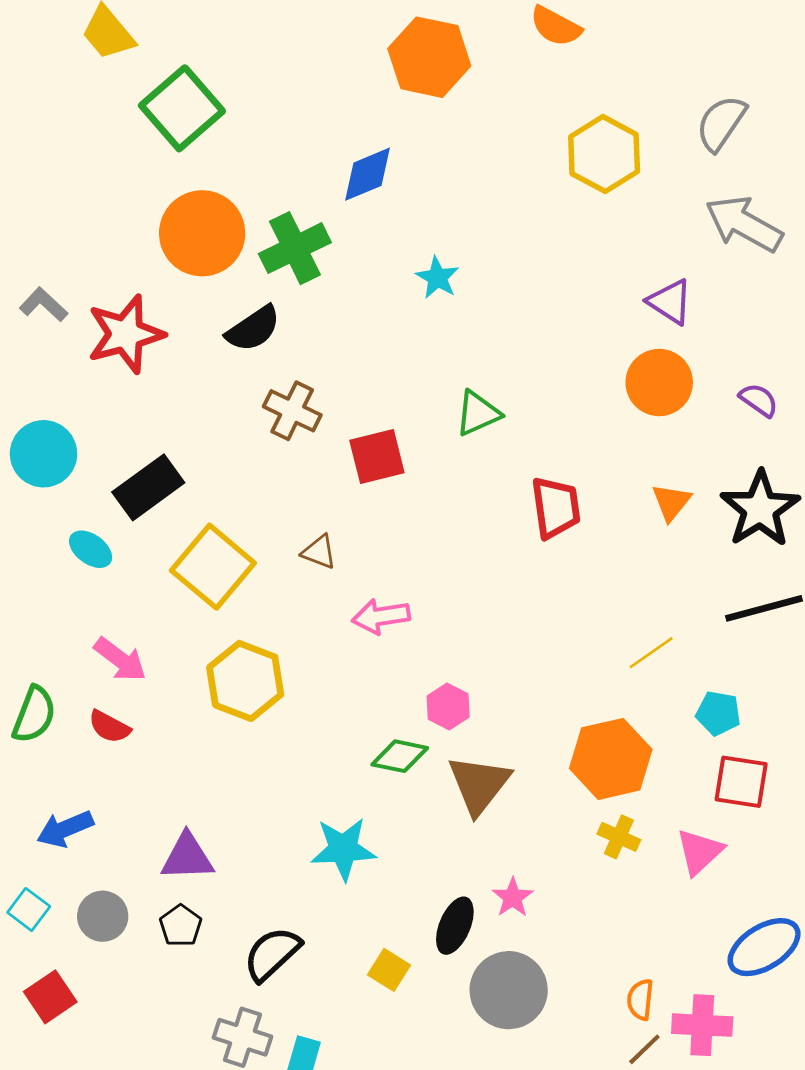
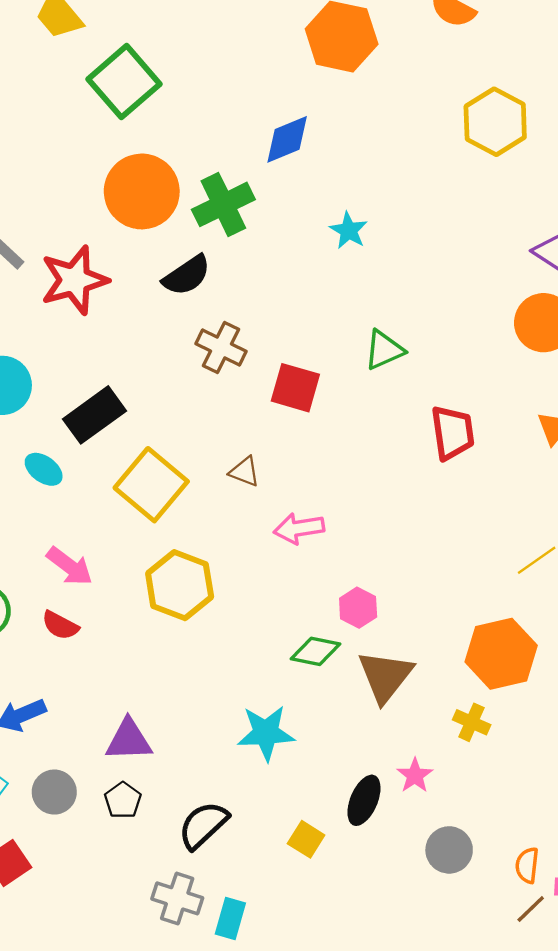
red square: (377, 456) -> (295, 388), turned 30
yellow cross: (619, 837) -> (472, 722), moved
gray circle: (509, 990) -> (449, 850), moved, size x0.7

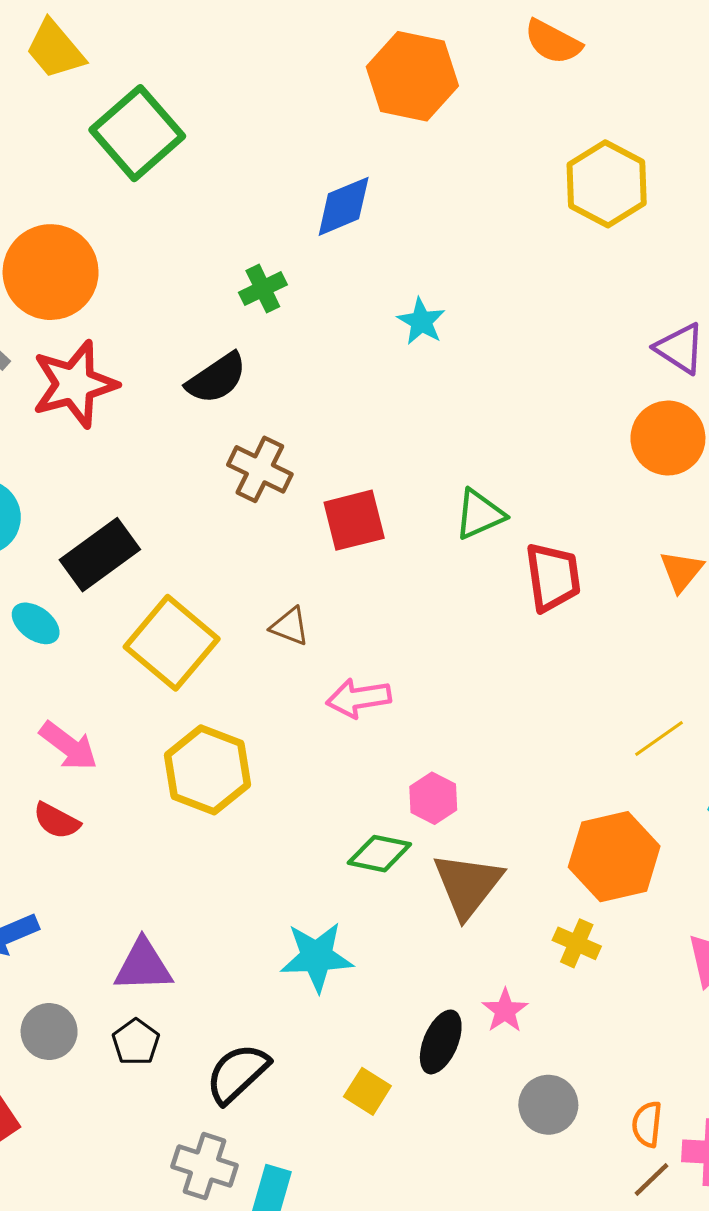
orange circle: (142, 191) -> (51, 272), moved
green cross: (223, 204) -> (263, 289), size x0.6
green triangle: (384, 350) -> (480, 514), moved
red square: (295, 388) -> (354, 520), turned -30

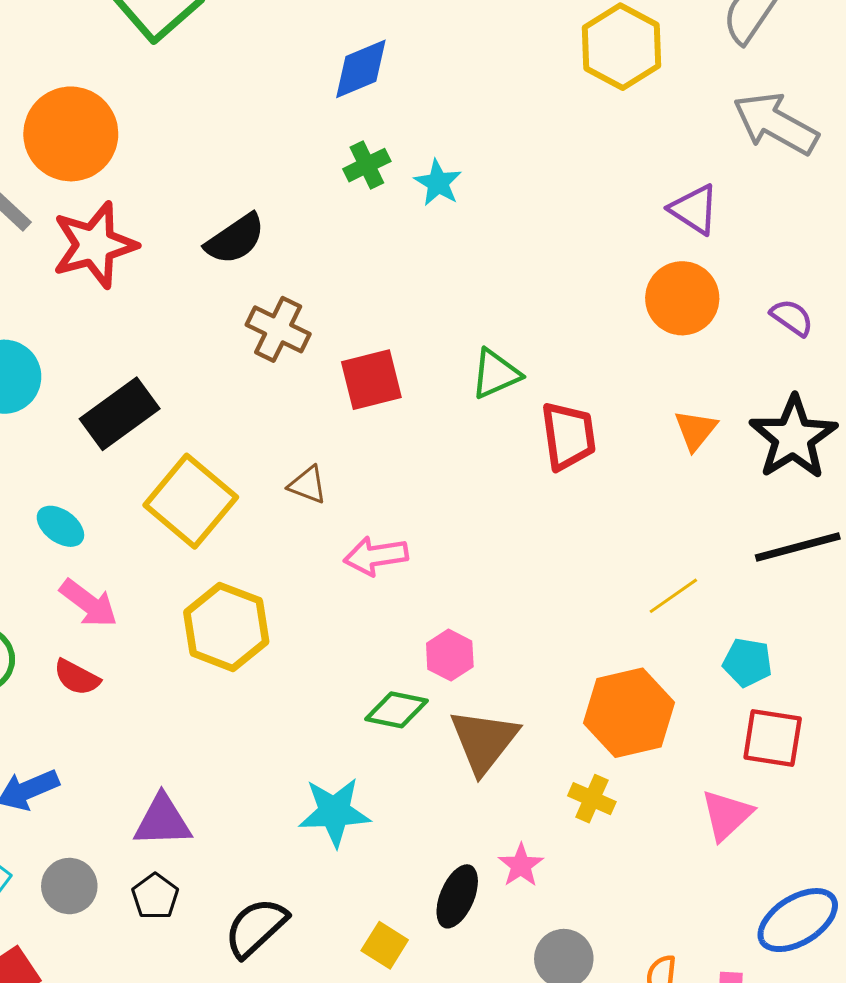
green cross: (263, 289) -> (367, 165), moved
cyan ellipse: (36, 623) -> (60, 526), moved

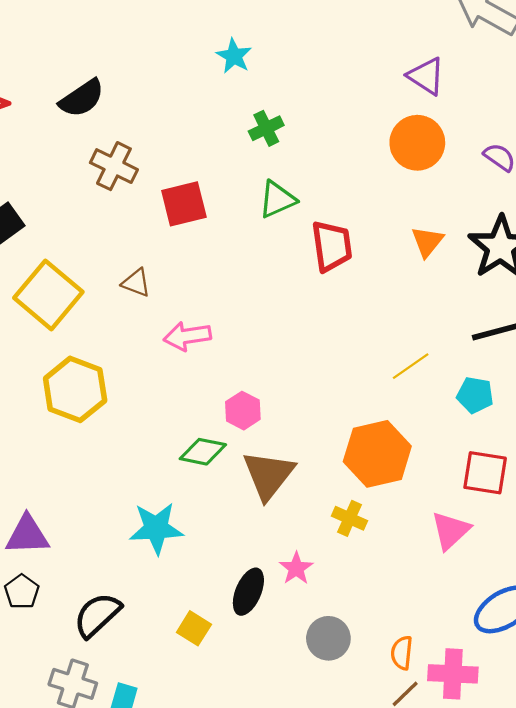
green cross: (367, 165) -> (266, 128), moved
cyan pentagon: (747, 662) -> (475, 395), moved

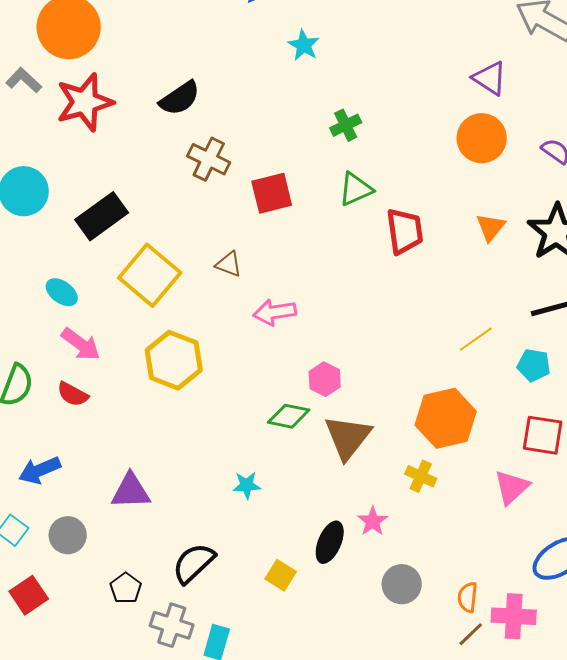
cyan star: (234, 56) -> (304, 45), moved
cyan star: (156, 528) -> (247, 485), size x0.6
black pentagon: (22, 592) -> (126, 588), moved

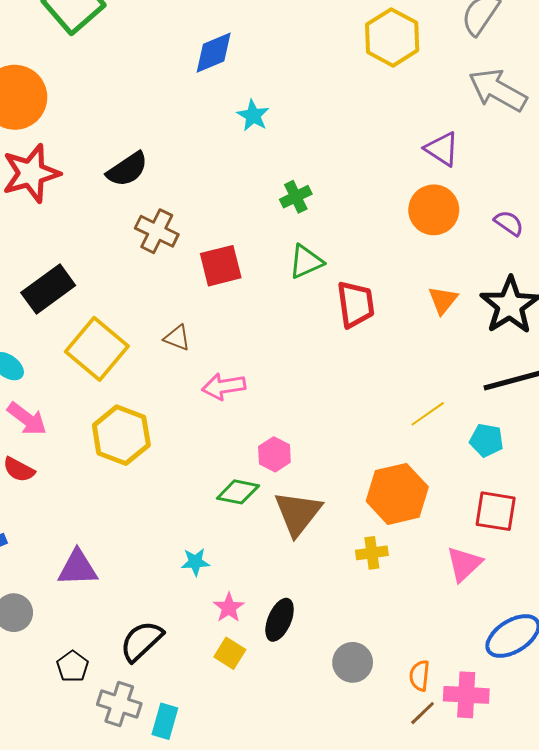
yellow cross: (421, 476) -> (372, 553), turned -32
pink star: (373, 521) -> (229, 608), moved

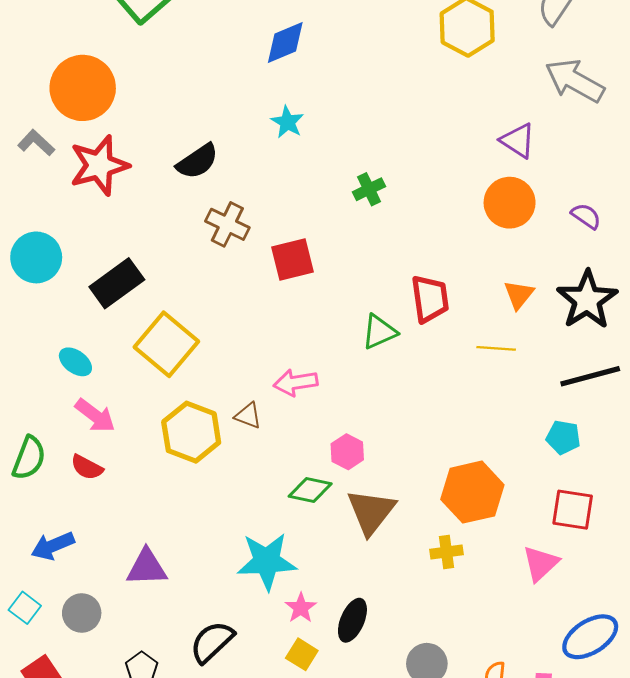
cyan star: (253, 116) -> (287, 122), moved
green triangle: (306, 262) -> (379, 332), moved
brown triangle: (177, 338) -> (248, 416), moved
yellow line: (428, 414) -> (496, 348), moved, turned 39
cyan star: (195, 562) -> (267, 561), size x2.0

